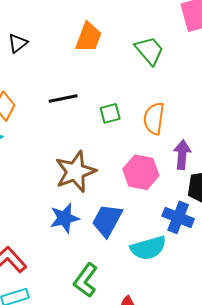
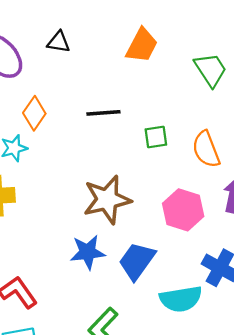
black triangle: (18, 43) -> (59, 42), turned 40
orange semicircle: (154, 119) -> (206, 149), turned -36

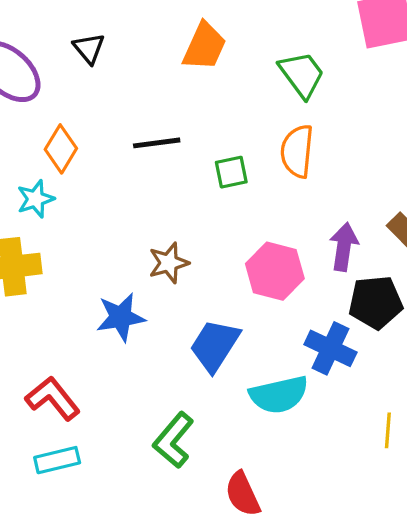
black triangle: (59, 42) -> (89, 48), turned 45
orange semicircle: (206, 149) -> (297, 151), moved, turned 30
brown star: (107, 200) -> (169, 263), size x0.6
blue star: (88, 252) -> (121, 317), moved

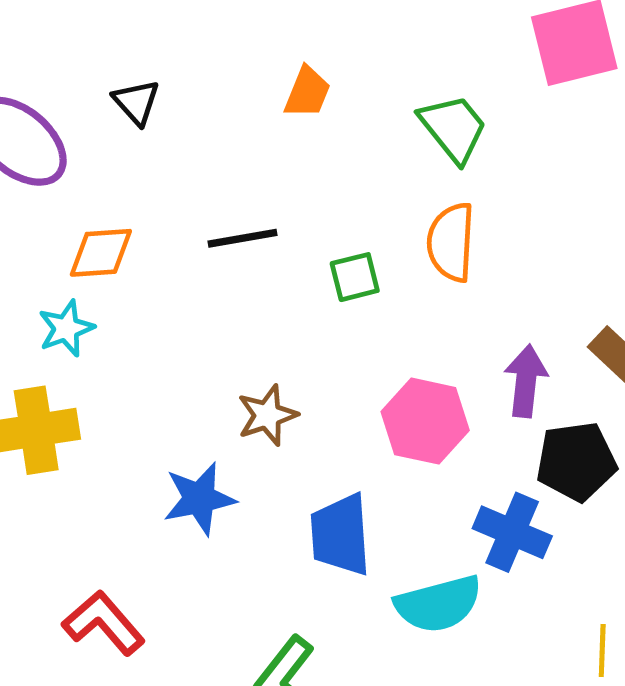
orange trapezoid: (204, 46) -> (307, 92), size x0.7
orange diamond: (61, 149) -> (101, 253), turned 57
blue trapezoid: (215, 345) -> (340, 535), turned -34

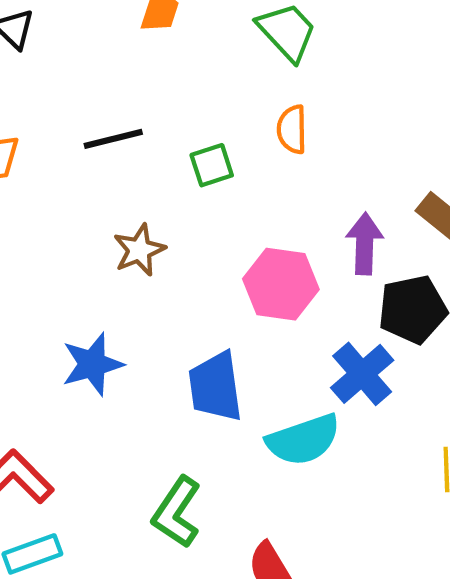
orange semicircle: (451, 242) -> (292, 129), size x0.7
brown star: (267, 415) -> (139, 250), moved
blue cross: (512, 532) -> (362, 374), turned 30

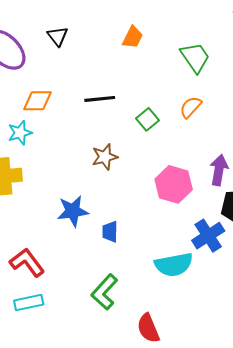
orange semicircle: (292, 129) -> (191, 107), turned 35
green square: (212, 165) -> (147, 119), turned -30
blue trapezoid: (215, 387) -> (110, 232), moved, size x0.6

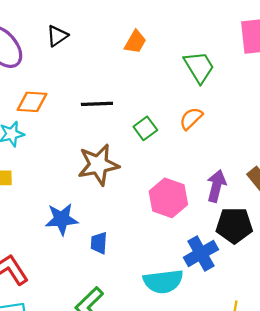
black triangle: (58, 36) -> (57, 36), turned 30
brown star: (105, 157) -> (98, 165), size x1.5

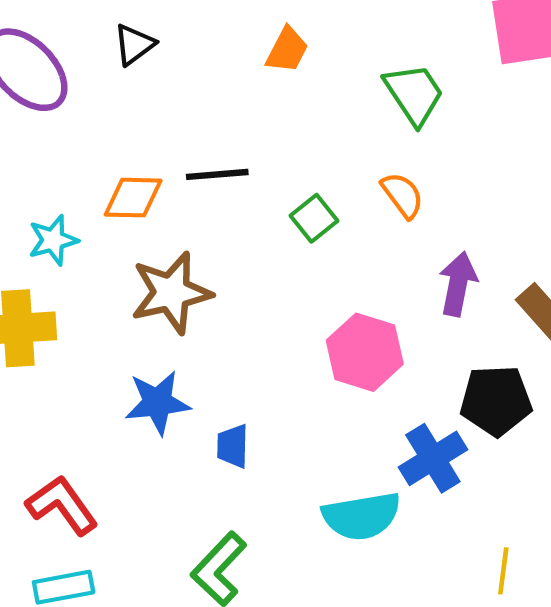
orange diamond: (32, 102) -> (133, 198), moved
orange semicircle: (191, 118) -> (403, 195), turned 100
brown star: (98, 165) -> (171, 293), moved
purple arrow: (216, 186) -> (458, 284), moved

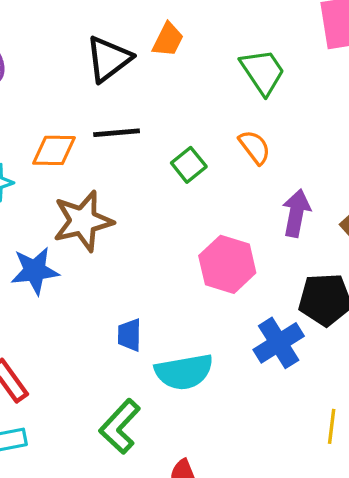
black triangle: (134, 45) -> (109, 59), moved, size x1.5
blue star: (158, 403) -> (35, 271), moved
cyan semicircle: (361, 516) -> (184, 372), moved

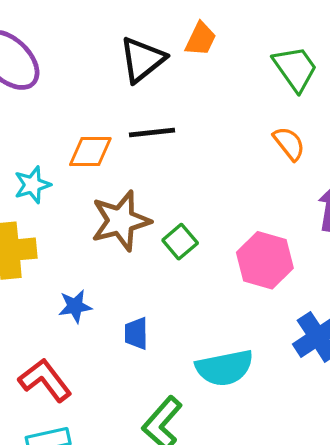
green square: (189, 165) -> (180, 242), moved
blue star: (35, 271) -> (75, 306), moved, size x0.7
blue trapezoid: (129, 335) -> (136, 333), moved

